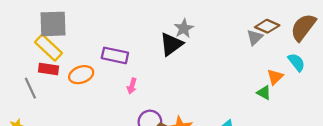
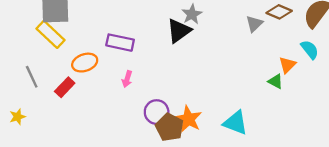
gray triangle: (255, 37) -> (254, 24), moved
red rectangle: (48, 69) -> (65, 87), moved, turned -54
pink arrow: (132, 86) -> (127, 79), moved

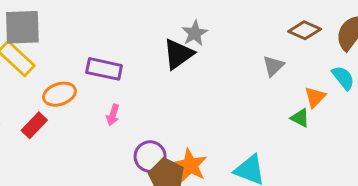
gray triangle: (254, 24) -> (273, 66), moved

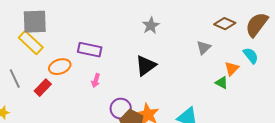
black triangle: (178, 54) -> (146, 66), moved

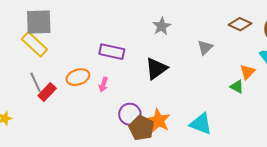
gray triangle: (204, 48) -> (205, 47), moved
purple rectangle: (90, 50) -> (112, 52), moved
orange ellipse: (60, 67) -> (78, 77), moved
gray line: (15, 79) -> (36, 82), moved

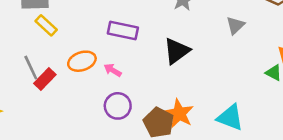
yellow rectangle: (34, 44) -> (46, 25), moved, size x0.7
pink arrow: (103, 85) -> (113, 70), turned 104
purple circle: (130, 114) -> (118, 106), moved

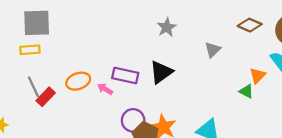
yellow rectangle: (46, 25) -> (30, 50), moved, turned -48
purple rectangle: (123, 30) -> (125, 76), moved
purple circle: (118, 106) -> (133, 120), moved

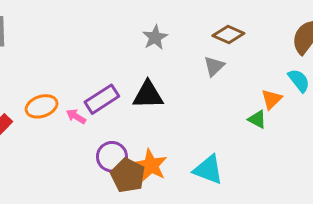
brown diamond: (250, 25) -> (228, 35), moved
black triangle: (161, 72) -> (148, 95), turned 35
purple rectangle: (125, 76) -> (102, 99), turned -45

